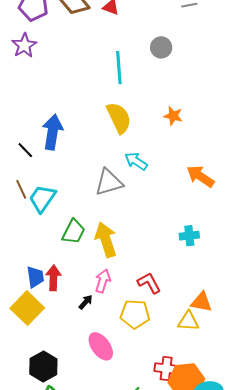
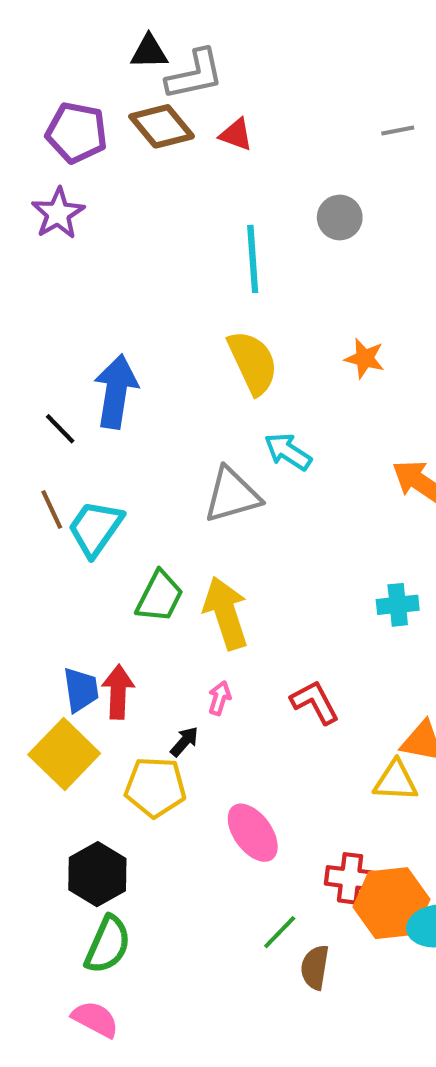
pink arrow: (103, 281) -> (220, 698), size x0.7
yellow pentagon: (135, 314) -> (155, 787), moved
pink ellipse: (101, 346) -> (253, 833), moved

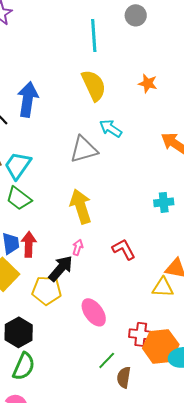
green trapezoid: (160, 597) -> (19, 198), moved, turned 100
black arrow: (184, 742) -> (61, 268), size x1.8

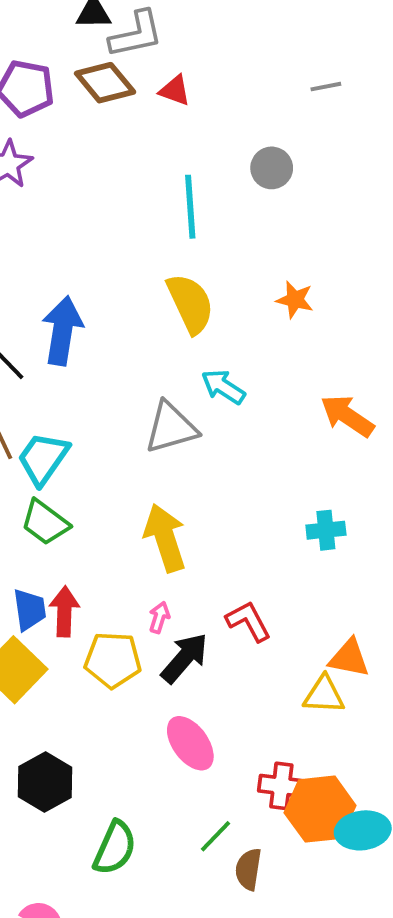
black arrow: (61, 268) -> (184, 658), moved
yellow pentagon: (47, 290) -> (113, 660), moved
green semicircle: (24, 366) -> (115, 848), moved

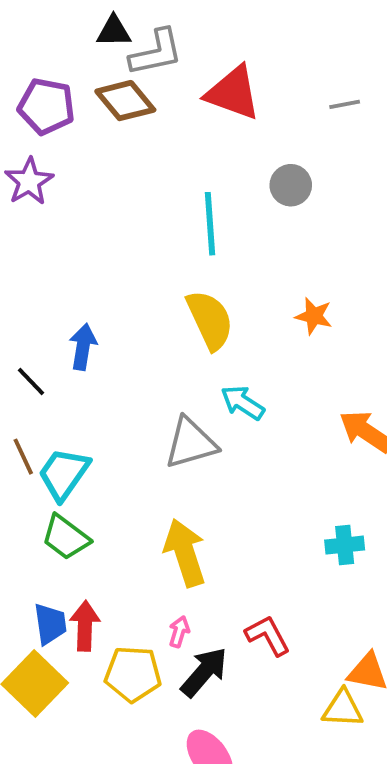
red triangle: (175, 90) -> (233, 93), moved, size x1.8
blue arrow: (62, 331) -> (83, 347), size x0.7

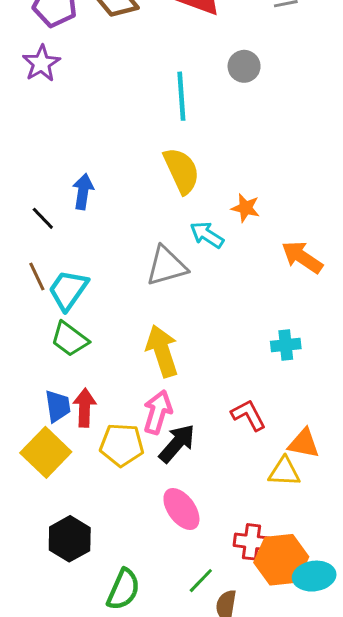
orange star: (314, 316) -> (246, 208), moved
pink arrow: (179, 632) -> (158, 412), size x1.8
red L-shape: (268, 635) -> (249, 415), moved

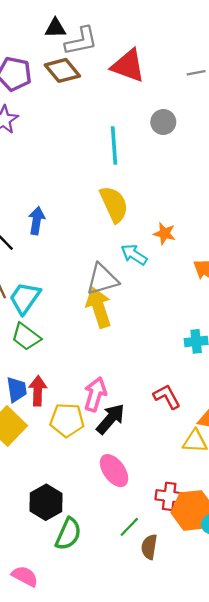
yellow arrow: (162, 351) -> (99, 307), moved
black hexagon: (70, 539) -> (46, 502), moved

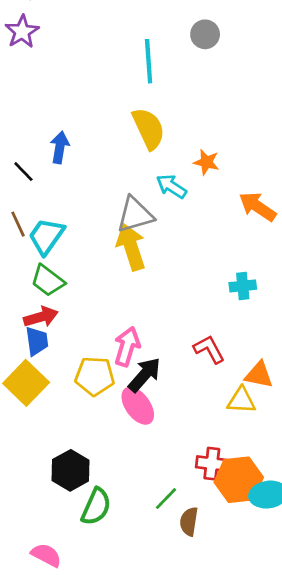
red arrow: (38, 391) -> (41, 317), moved, turned 72
pink ellipse: (114, 471) -> (138, 406), moved

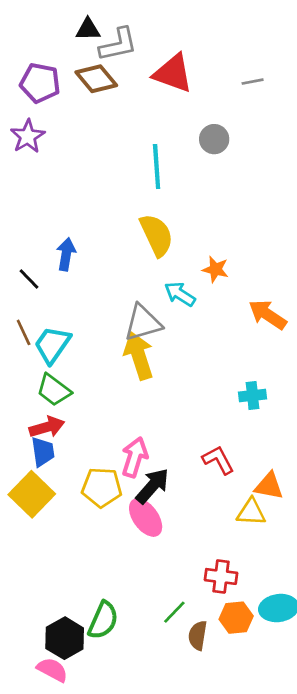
black hexagon: (70, 470) -> (65, 638), moved
orange hexagon: (239, 480) -> (236, 618), moved, size x0.7

